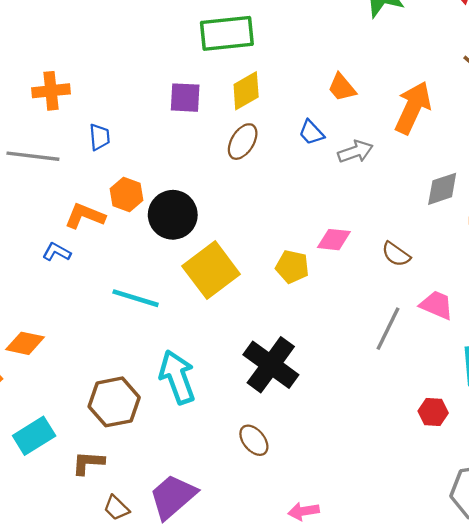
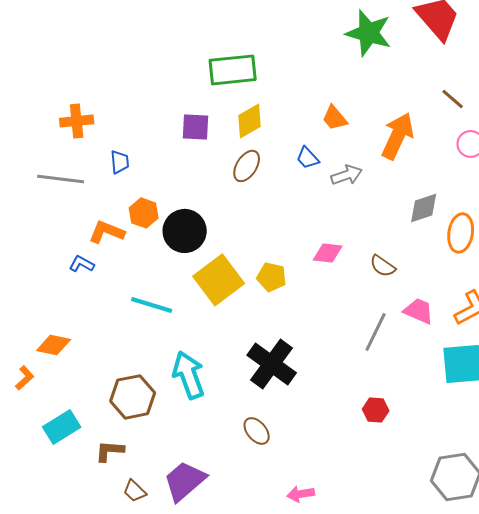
yellow pentagon: (292, 267) -> (272, 277), moved
red hexagon: (433, 412) -> (376, 410), moved

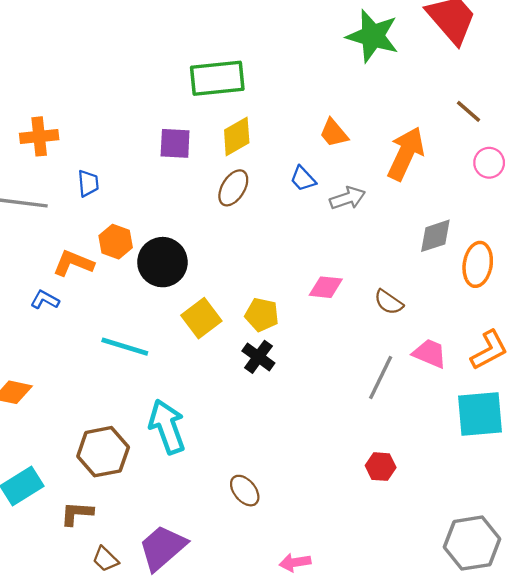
yellow square: (219, 280) -> (201, 318), size x0.7
black cross: (272, 364) -> (258, 357), moved, size x0.6

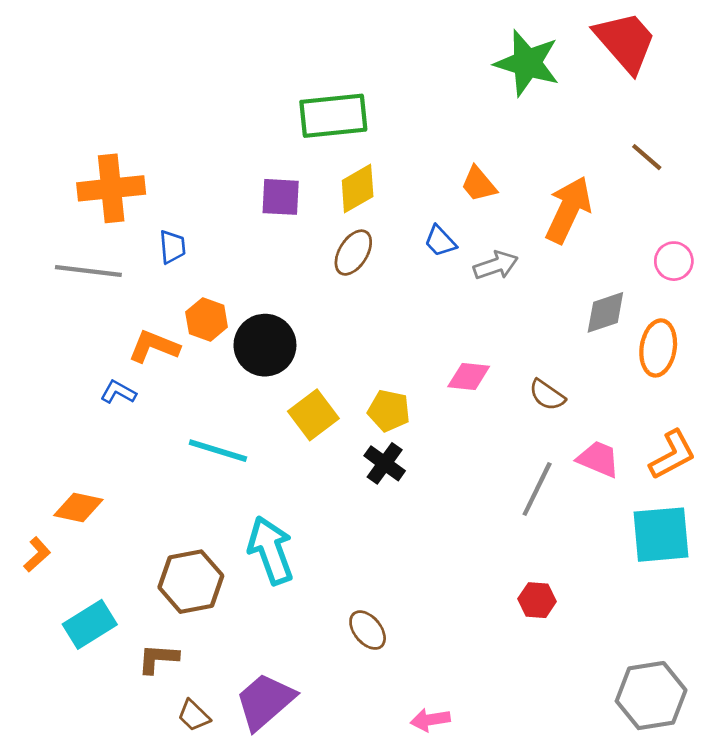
orange cross: (39, 136) -> (111, 188), size x1.4
pink circle: (489, 163) -> (674, 261), moved

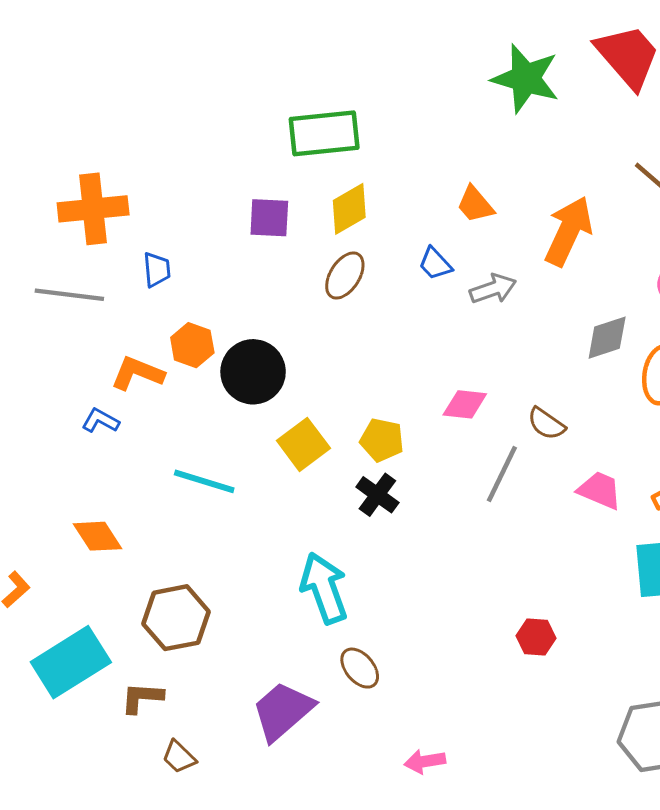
gray line: (537, 489) -> (502, 474), moved
orange diamond: (78, 508) -> (97, 536), moved, turned 45
cyan arrow: (271, 550) -> (324, 588), moved
cyan rectangle: (90, 624) -> (71, 662), size x1.4
purple trapezoid: (265, 701) -> (283, 711), moved

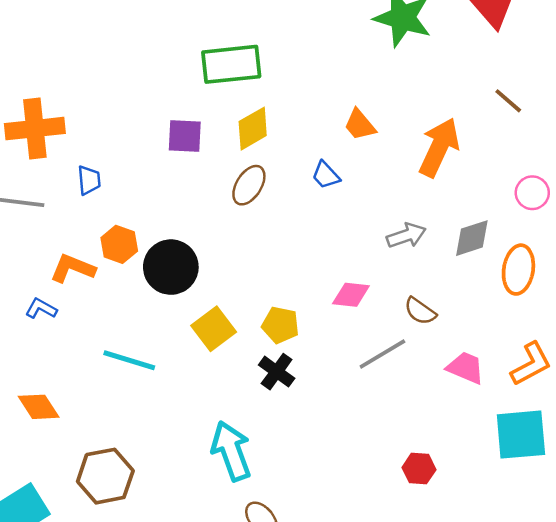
gray arrow: (493, 289) -> (406, 236), moved
gray line: (502, 474) -> (382, 354), turned 33
red hexagon: (536, 637) -> (419, 469), moved

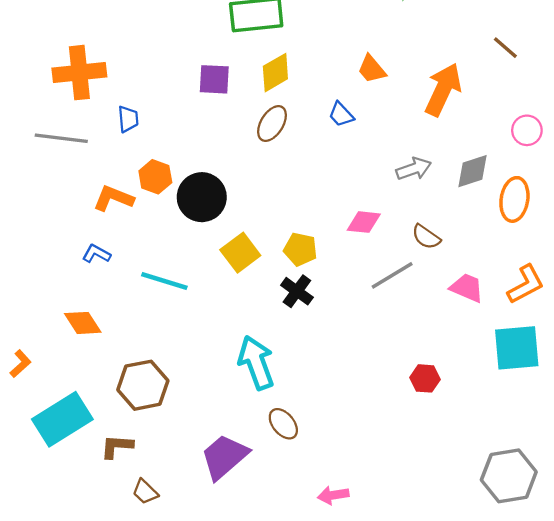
blue L-shape: (41, 309) -> (96, 254), moved

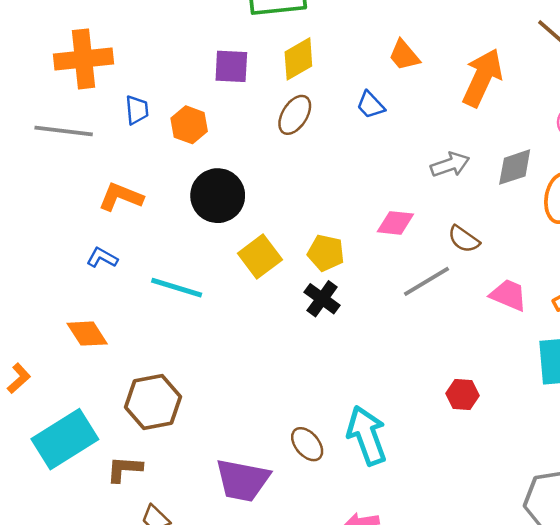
orange hexagon: (155, 177) -> (189, 125), moved
cyan arrow: (256, 363) -> (367, 435), moved
purple trapezoid: (224, 457) -> (243, 480), turned -128

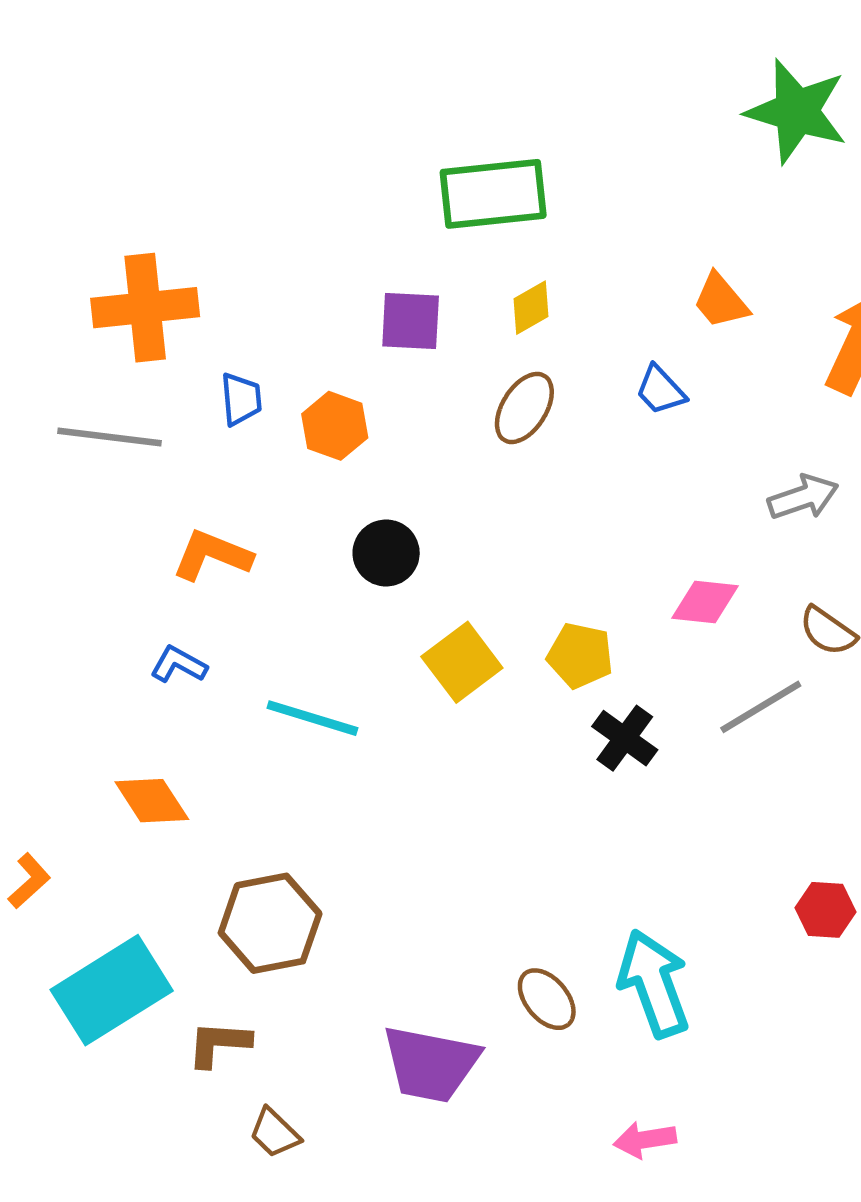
yellow diamond: (298, 59) -> (531, 308), size x0.7
black circle: (218, 196) -> (386, 553), size x0.7
black cross: (322, 299) -> (625, 738), moved

